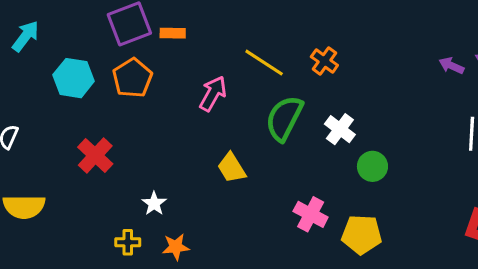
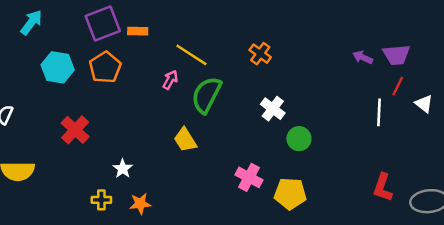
cyan arrow: (26, 36) -> (31, 22), moved
yellow line: (264, 63) -> (191, 55), moved
pink arrow: (213, 94) -> (170, 80), size x0.7
green semicircle: (284, 118) -> (206, 95), moved

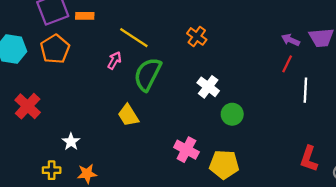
red line: (398, 86) -> (287, 64), moved

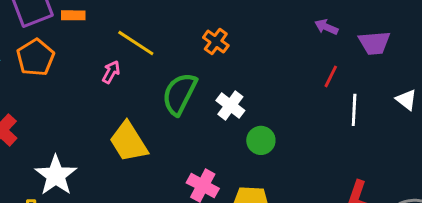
purple arrow: (290, 40) -> (326, 27), moved
green semicircle: (148, 74) -> (179, 94), moved
yellow trapezoid: (128, 115) -> (129, 142), size x1.4
white star: (71, 142) -> (56, 175), size x1.8

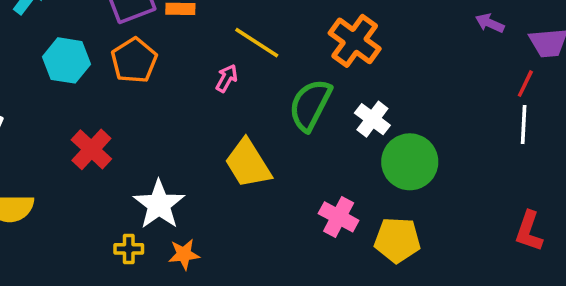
orange cross: (216, 41) -> (355, 41), size x1.6
red line: (331, 76) -> (525, 84), moved
green circle: (261, 140) -> (410, 162), size x1.6

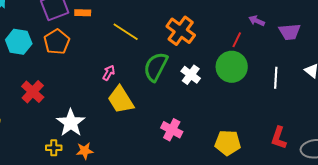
pink arrow: (227, 78) -> (109, 73), moved
red line: (525, 84) -> (237, 40), moved
green circle: (410, 162) -> (232, 67), moved
yellow pentagon: (397, 240) -> (228, 143), moved

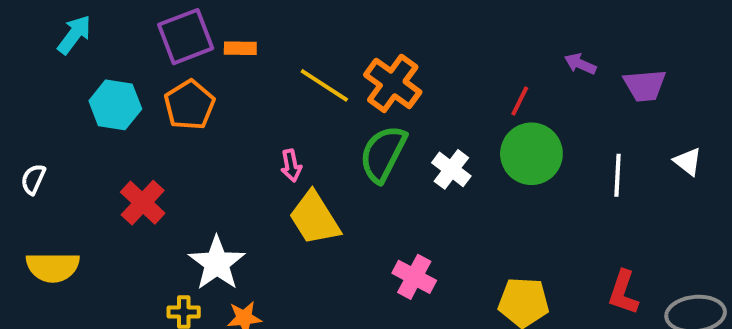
orange cross: (181, 31) -> (393, 83), moved
red line: (237, 40) -> (520, 101), moved
pink arrow: (109, 73) -> (291, 165), turned 140

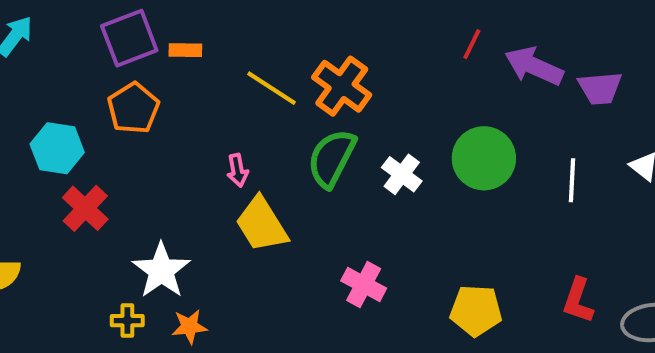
purple arrow: (580, 64) -> (534, 66), size x1.8
red line: (520, 101) -> (472, 44), moved
cyan hexagon: (115, 105) -> (57, 148), moved

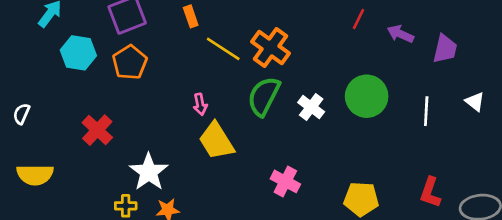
orange rectangle: (185, 50) -> (191, 16), moved, turned 70
purple arrow: (534, 66) -> (400, 34), size x0.7
purple trapezoid: (600, 88) -> (445, 49), turned -72
cyan hexagon: (57, 148) -> (78, 53), moved

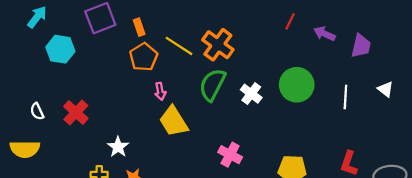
orange rectangle: (191, 16) -> (139, 27), moved
orange pentagon: (130, 62) -> (144, 57), moved
white semicircle: (21, 114) -> (37, 111), moved, turned -49
white star: (149, 172) -> (118, 147), size x0.7

